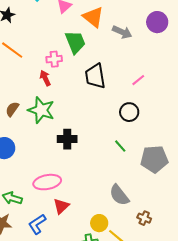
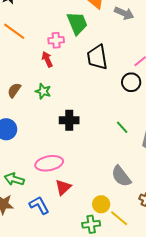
green star: (41, 110) -> (43, 91), size x0.6
black circle: (129, 112) -> (131, 82), moved
blue L-shape: (37, 224) -> (39, 205), turned 95

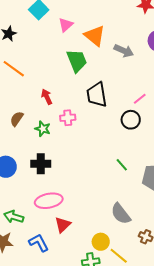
pink cross: (56, 40) -> (68, 118), moved
brown semicircle: (14, 90) -> (17, 119), moved
black cross: (69, 120) -> (41, 164), moved

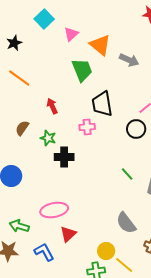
pink cross: (68, 118) -> (87, 127), moved
black cross: (41, 164) -> (64, 157), moved

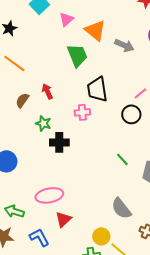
brown semicircle: (22, 128) -> (22, 100), moved

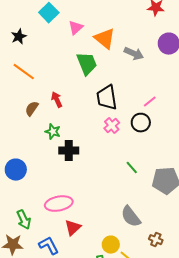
pink cross: (82, 112) -> (112, 126), moved, turned -35
green arrow: (14, 211) -> (24, 220), turned -132

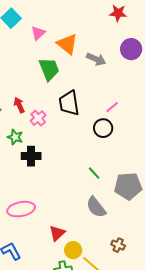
pink cross: (112, 126) -> (38, 118), moved
gray semicircle: (131, 217) -> (96, 207), moved
red triangle: (73, 228) -> (57, 233), moved

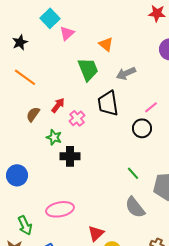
pink triangle: (38, 33) -> (67, 33), moved
orange triangle: (67, 44) -> (106, 44), size x0.7
gray arrow: (96, 59) -> (126, 73), moved, turned 132
red arrow: (19, 105) -> (58, 105), turned 63

